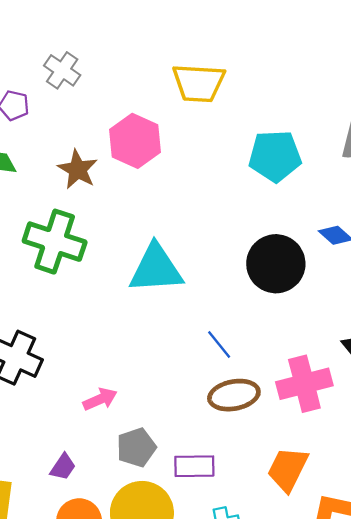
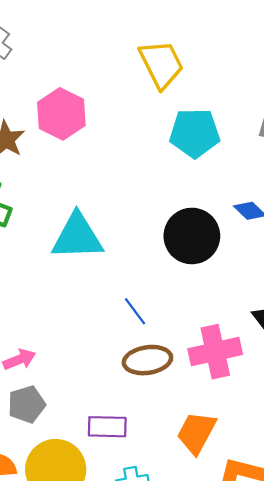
yellow trapezoid: (199, 83) -> (161, 64), moved, turned -122
gray pentagon: (136, 447) -> (27, 404), moved

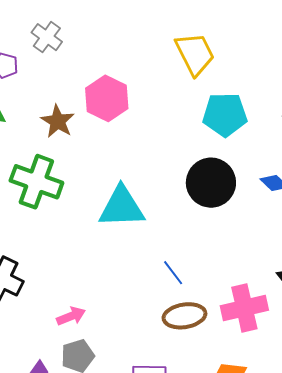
black circle: (192, 236) -> (211, 183), moved

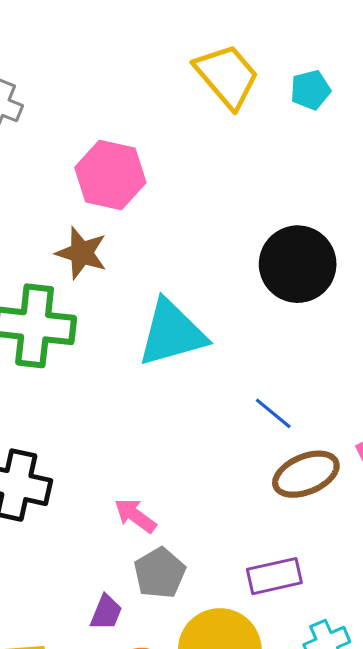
cyan pentagon: (225, 115) -> (310, 90), moved, size x0.6
brown star: (58, 121) -> (81, 253), moved
pink arrow: (71, 316) -> (135, 516), turned -108

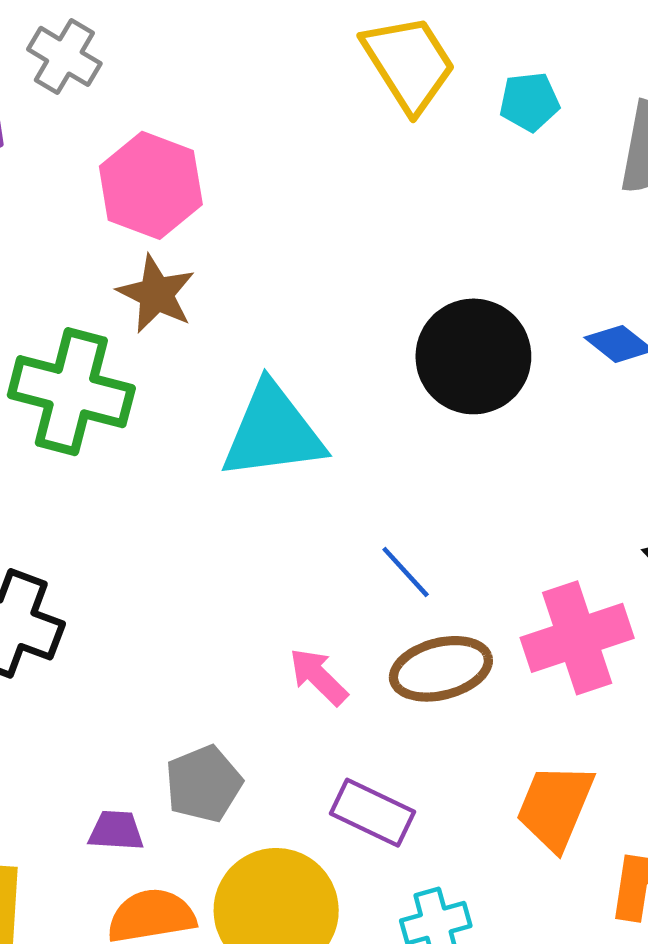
pink hexagon: (110, 175) -> (151, 185), moved
pink arrow: (135, 516) -> (318, 677), moved
purple rectangle: (274, 576) -> (373, 813), turned 30
purple trapezoid: (106, 612) -> (116, 831), turned -117

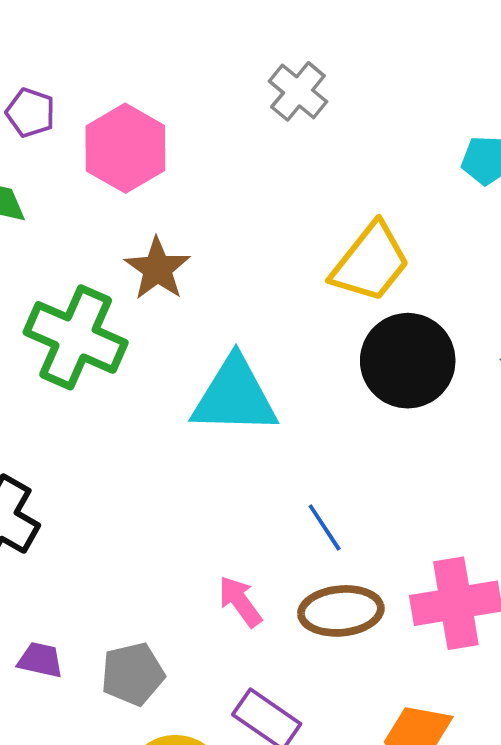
gray cross: (64, 56) -> (298, 91), moved
yellow trapezoid: (409, 63) -> (370, 262), moved, turned 62
pink hexagon: (151, 185) -> (125, 148), moved
purple trapezoid: (116, 831) -> (40, 660), moved

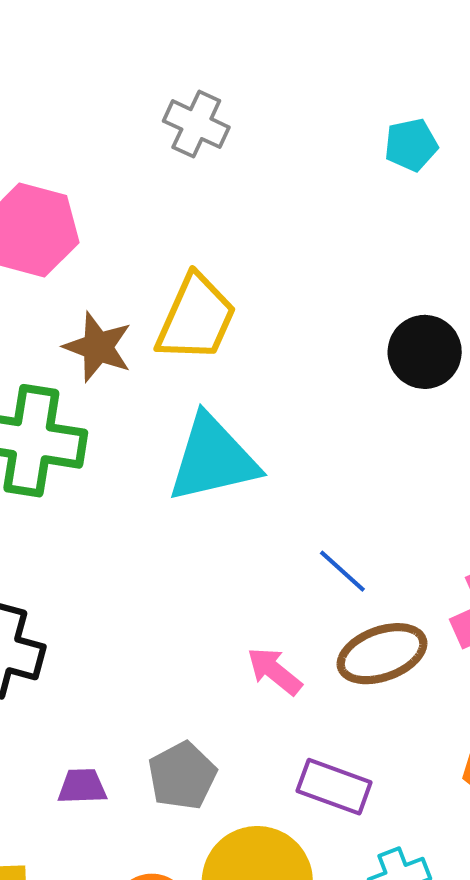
yellow trapezoid: (370, 262) -> (196, 318), moved
black circle: (408, 361) -> (425, 352), moved, size x0.7

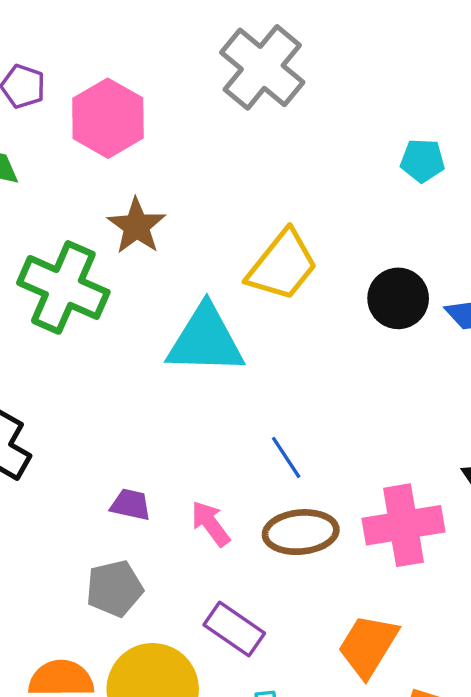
gray cross: (196, 124) -> (262, 67), size x1.6
cyan pentagon: (411, 145) -> (422, 161), moved
yellow trapezoid: (196, 318) -> (282, 265), moved
purple trapezoid: (82, 786) -> (131, 505), moved

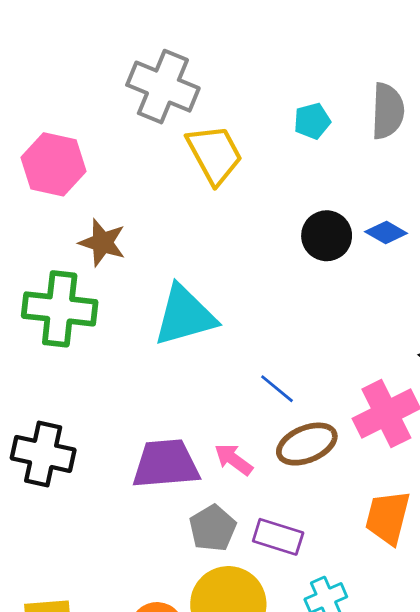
yellow trapezoid: (282, 265) -> (215, 154), moved, turned -50
purple trapezoid: (131, 505) -> (166, 464), size x2.0
gray pentagon: (114, 588) -> (213, 528), moved

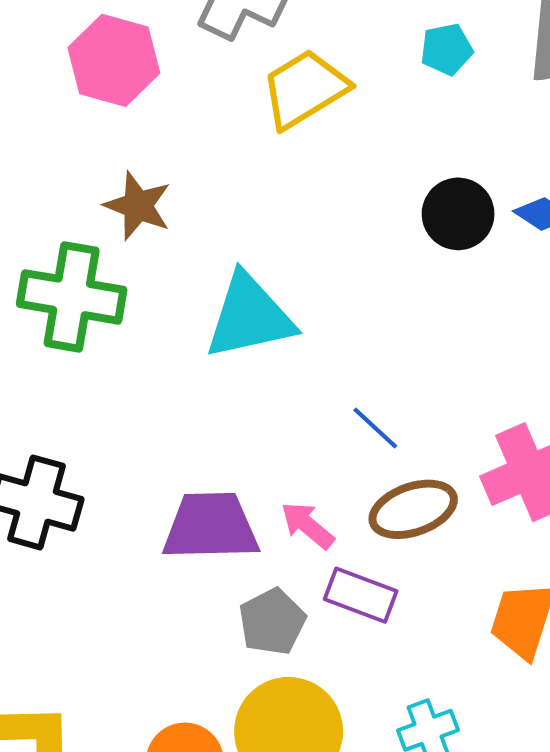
yellow trapezoid: (215, 154) -> (305, 89), turned -96
pink hexagon: (54, 164) -> (114, 60), moved
purple rectangle: (278, 537) -> (361, 595), moved

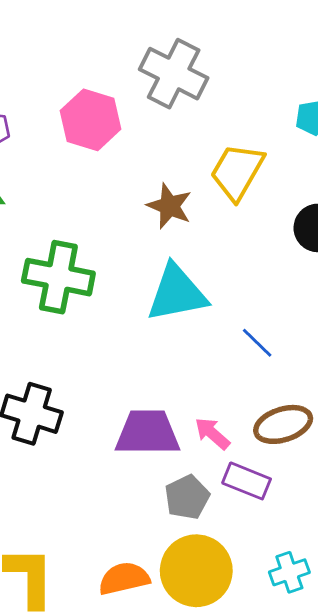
yellow trapezoid: (305, 89) -> (237, 172), moved, turned -30
brown star: (138, 206) -> (169, 206), moved
blue line: (375, 428) -> (257, 343), moved

